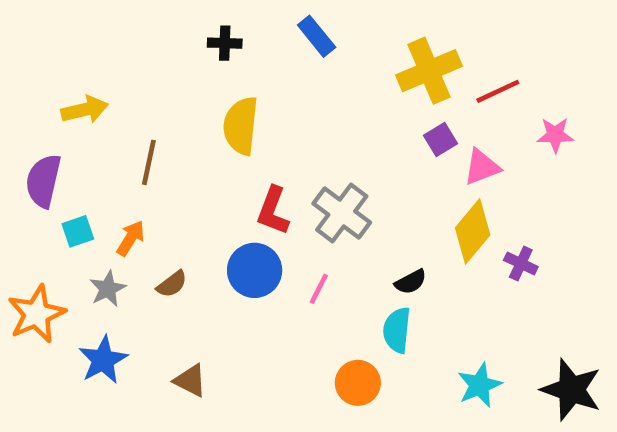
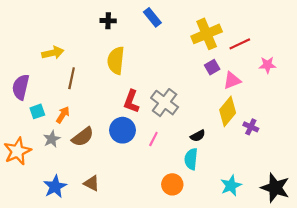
yellow arrow: (85, 110) -> (53, 53), moved
brown semicircle: (172, 284) -> (83, 137), size x1.5
blue star: (103, 360) -> (55, 187), moved

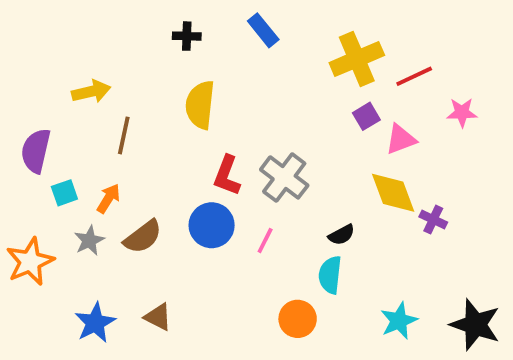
yellow diamond: (228, 111) -> (393, 193), turned -60

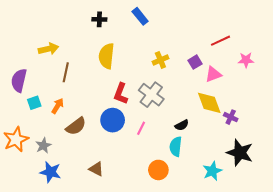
yellow cross: (357, 59) -> (160, 60), moved, size x0.6
gray star: (89, 241) -> (43, 146), moved
brown triangle: (158, 317) -> (96, 169), moved
blue star: (95, 323) -> (50, 172), turned -30
black star: (475, 325) -> (240, 153), moved

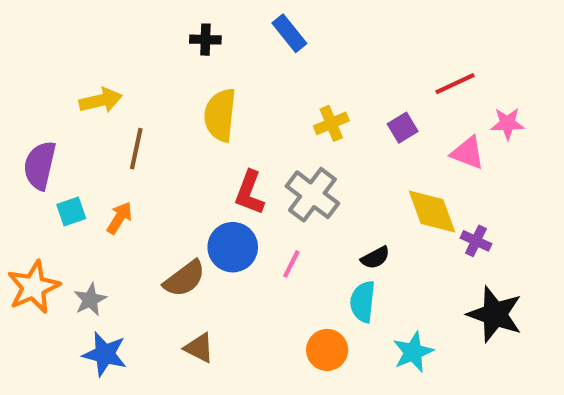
pink triangle: (213, 74) -> (468, 153), moved, turned 42
brown semicircle: (76, 126) -> (184, 279), moved
cyan star: (212, 171) -> (413, 352), moved

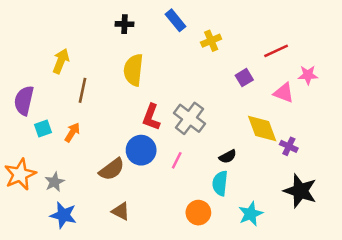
yellow arrow: (101, 100) -> (61, 61), turned -55
yellow cross: (331, 123) -> (211, 41), moved

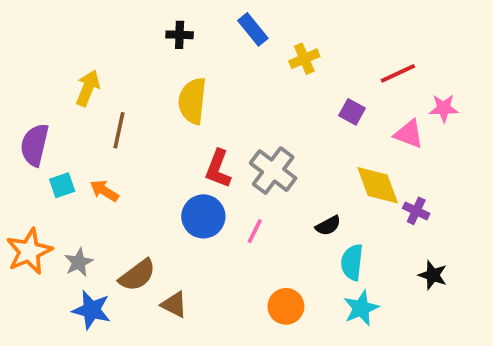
purple square: (244, 78) -> (352, 112), turned -30
orange arrow: (72, 132) -> (104, 191), turned -90
brown semicircle: (112, 169) -> (137, 275), moved
cyan semicircle: (220, 183) -> (352, 262), moved
black star: (300, 191) -> (433, 275), size x0.6

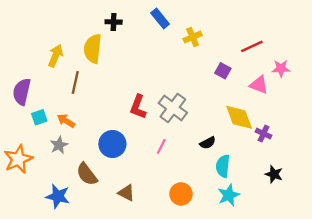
yellow semicircle: (192, 101) -> (93, 49), moved
blue circle: (203, 216) -> (112, 144), moved
gray star: (79, 262) -> (59, 145), moved
brown semicircle: (137, 275) -> (87, 174), turned 90
brown triangle: (174, 305) -> (126, 193), moved

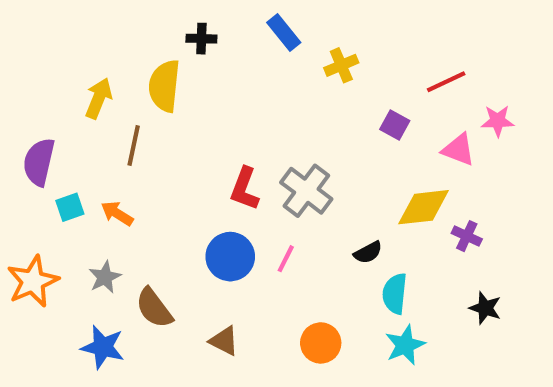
yellow diamond: (239, 117) -> (424, 207), turned -76
blue circle: (112, 144) -> (230, 257), moved
gray star: (59, 145) -> (105, 277), moved

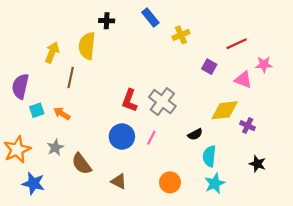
blue star: (103, 347) -> (33, 183), moved

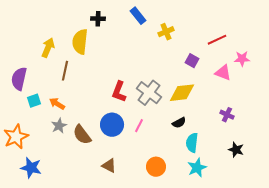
yellow diamond: (225, 110) -> (182, 93), moved
gray star: (55, 147) -> (59, 126), moved
brown semicircle: (82, 164) -> (82, 135), moved

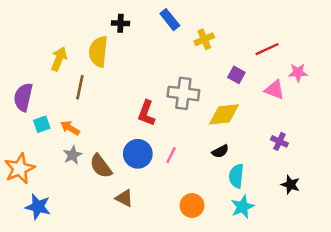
gray cross: (149, 93) -> (183, 93), moved, turned -30
brown triangle: (109, 166) -> (124, 198), moved

